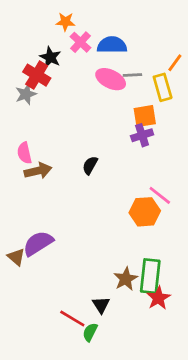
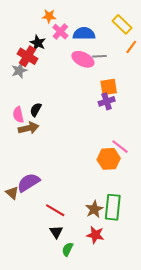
yellow rectangle: (163, 87) -> (122, 24), moved, turned -30
black semicircle: (90, 165) -> (36, 110), moved
red star: (158, 298) -> (95, 235), moved, turned -30
black triangle: (101, 305) -> (56, 232), moved
red line: (72, 319) -> (55, 210), moved

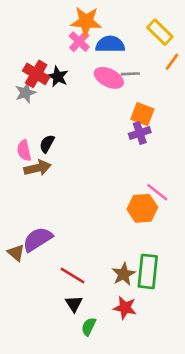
orange star: (49, 16) -> (86, 21), moved, size x1.6
black star: (38, 43) -> (58, 77), moved
orange square: (109, 87) -> (142, 114), turned 30

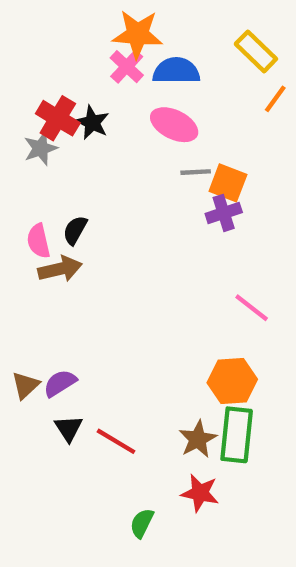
gray line: (130, 74) -> (196, 172), moved
orange hexagon: (142, 208) -> (232, 381), moved
purple semicircle: (38, 239) -> (60, 383), size x0.7
brown triangle: (16, 253) -> (25, 385), moved, turned 36
black triangle: (74, 304) -> (69, 428), moved

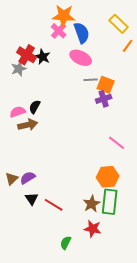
blue semicircle: (176, 71) -> (82, 33), turned 70
pink semicircle: (38, 241) -> (18, 112), turned 84

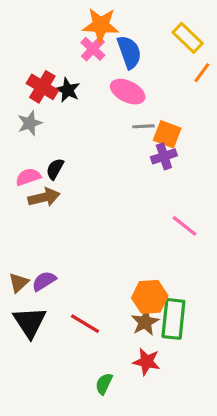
gray star: (19, 69) -> (30, 123), moved
orange hexagon: (108, 177) -> (150, 297), moved
black triangle: (32, 199) -> (30, 322), moved, size x1.6

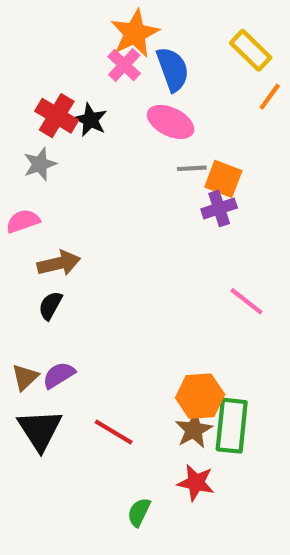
orange star: (101, 25) -> (135, 33), turned -30
black semicircle: (55, 169) -> (50, 305), moved
pink semicircle: (28, 177) -> (23, 221), moved

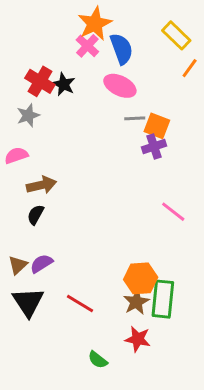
green semicircle: (139, 512) -> (98, 360), turned -78

